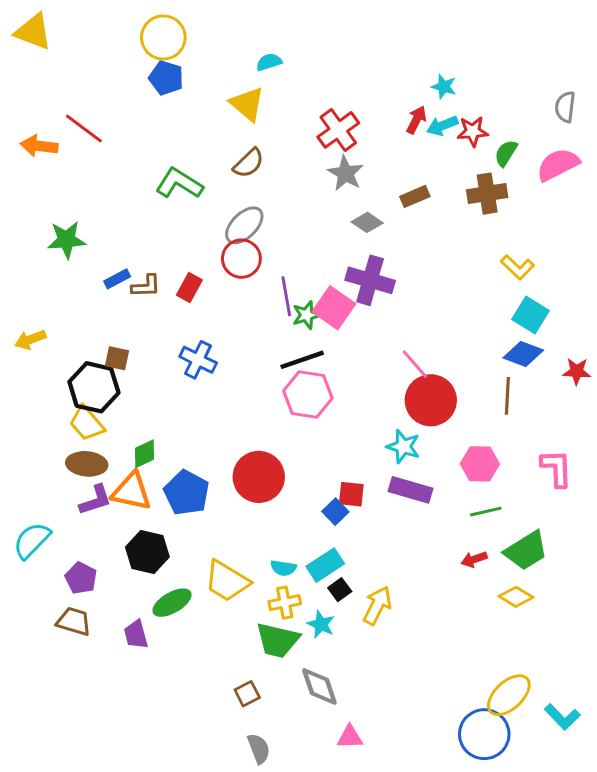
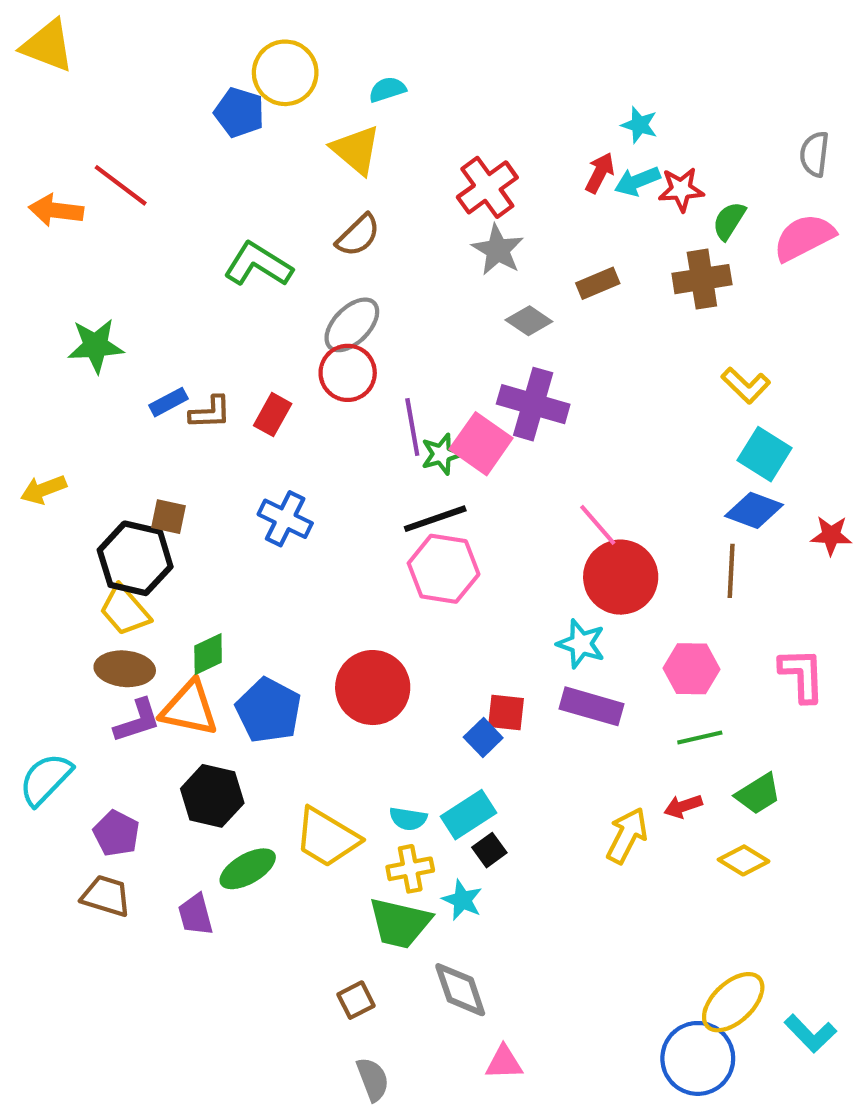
yellow circle: (163, 37) -> (285, 73), moved
green trapezoid: (526, 551) -> (758, 794), size x0.7
yellow arrow: (377, 606) -> (627, 835), moved

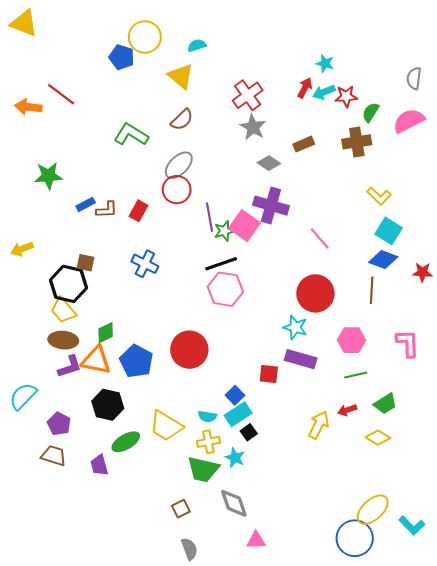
pink line: (598, 525) -> (320, 238), moved
red square: (506, 713) -> (269, 374), moved
blue square: (483, 738) -> (235, 395), moved

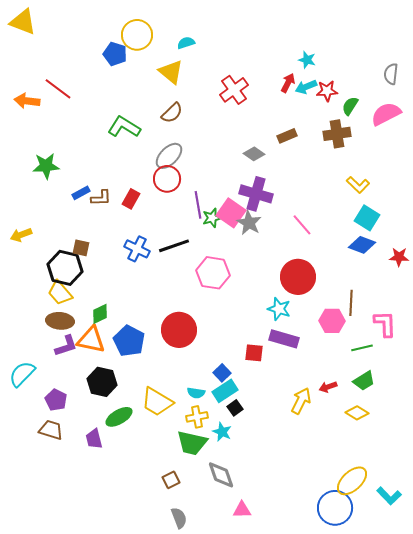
gray star: (253, 127) -> (249, 223), moved
black line: (221, 264) -> (174, 246), moved
brown line: (372, 290) -> (351, 303), moved
green line: (356, 375) -> (362, 348), moved

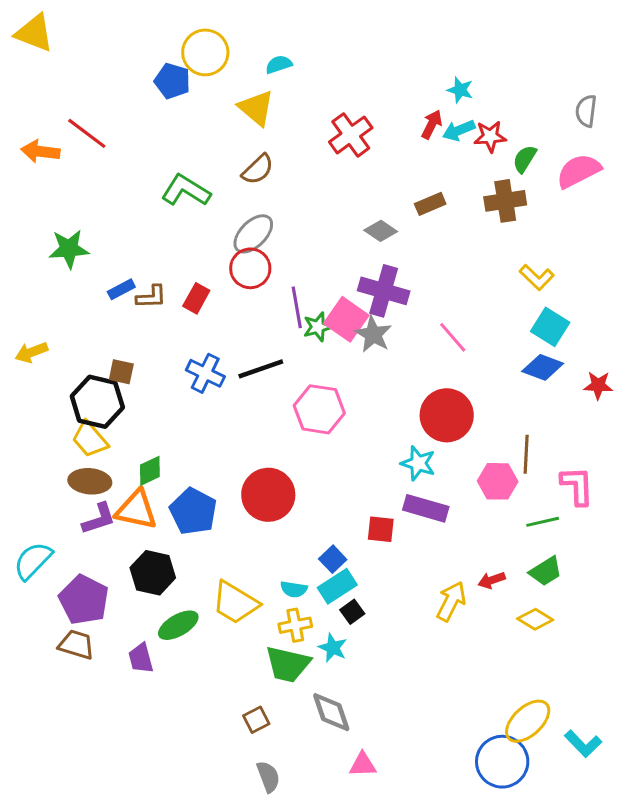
purple pentagon: (56, 400) -> (84, 600), size x1.5

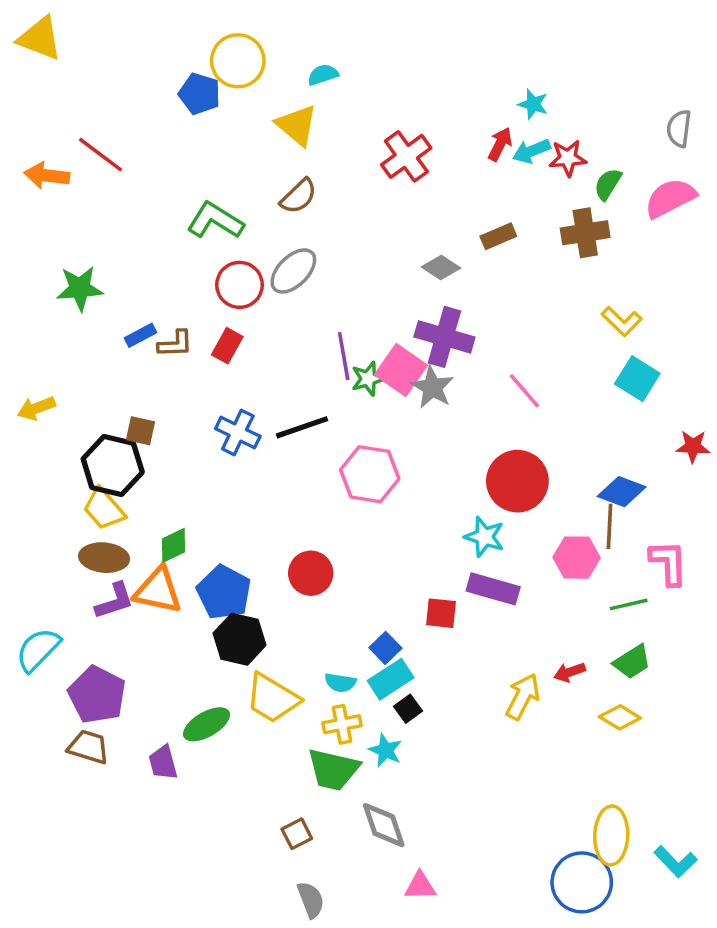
red circle: (250, 268) -> (240, 285), moved
blue diamond: (543, 367) -> (622, 492), moved
red circle: (268, 495) -> (311, 573), size x0.7
black hexagon: (153, 573) -> (240, 639), moved
yellow ellipse: (528, 721) -> (611, 835), turned -45

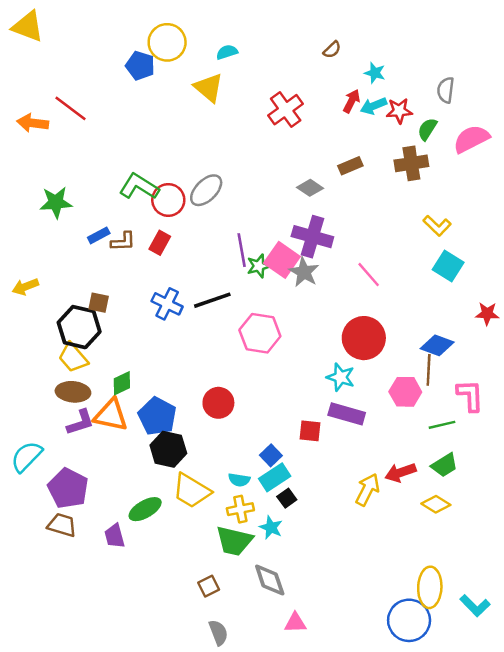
gray semicircle: (679, 129) -> (446, 90), moved
brown semicircle: (299, 196) -> (332, 50), moved, size x0.7
green L-shape: (215, 221) -> (139, 187), moved
red arrow: (570, 672) -> (400, 472), size x1.4

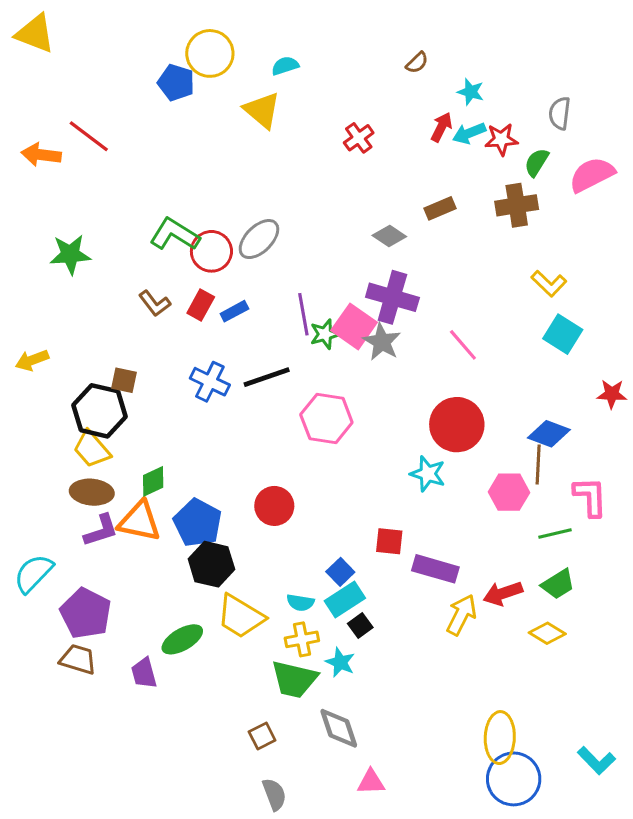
red cross: (286, 110) -> (359, 138), size x0.7
blue rectangle: (99, 235) -> (234, 311), moved
brown L-shape: (123, 242) -> (155, 303), turned 55
purple rectangle: (347, 414) -> (435, 569), moved
yellow ellipse: (430, 587) -> (500, 738), moved

